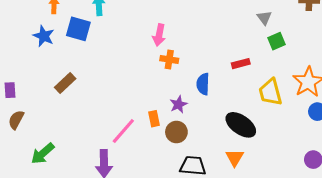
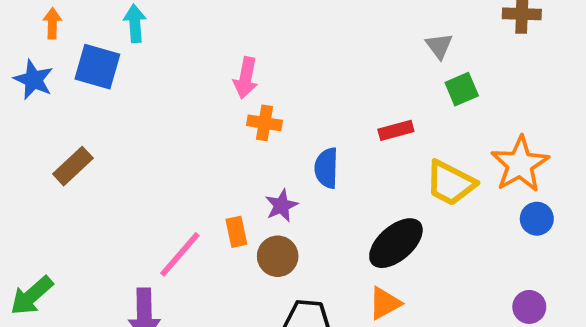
yellow trapezoid: (270, 92) -> (450, 183), turned -48
black ellipse: (241, 125) -> (396, 243), turned -76
orange triangle: (235, 158) -> (385, 303), turned 30

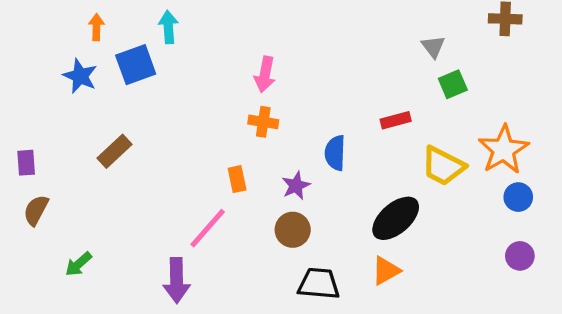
blue square: (97, 67) -> (136, 65), turned -36
orange cross: (264, 123) -> (263, 122), moved
orange rectangle: (236, 232) -> (237, 179), moved
green arrow: (32, 296) -> (78, 264), size x0.7
purple circle: (529, 307) -> (520, 256), moved

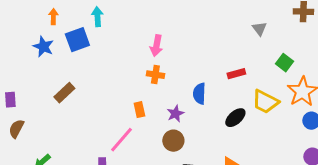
green square: (453, 84) -> (284, 63), moved, turned -30
black ellipse: (396, 218) -> (235, 118), moved, size x0.7

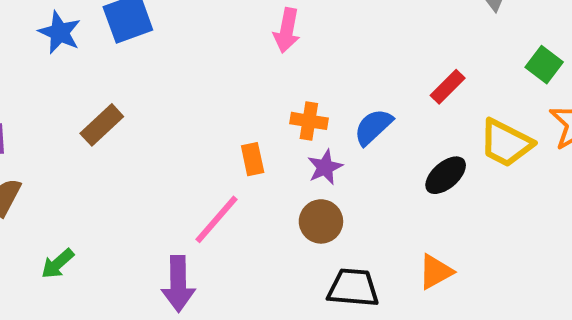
red rectangle: (236, 74) -> (448, 87), turned -30
orange cross: (155, 75) -> (309, 121), moved
blue semicircle: (199, 94) -> (373, 127), turned 45

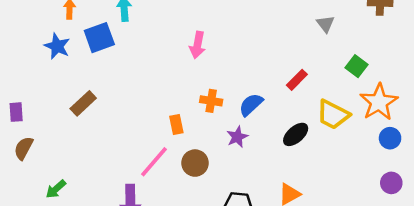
purple star: (325, 167) -> (237, 137), moved
brown circle: (321, 221) -> (195, 163), moved

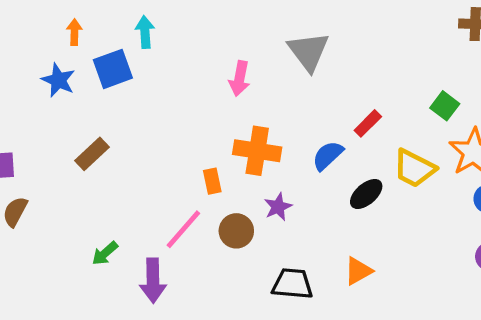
gray triangle: (325, 24) -> (308, 51), moved, size x1.8
orange cross: (211, 101) -> (257, 151), size x1.6
blue semicircle: (251, 105) -> (328, 156), moved
purple star: (237, 137) -> (278, 207), moved
green arrow: (56, 189) -> (105, 253), moved

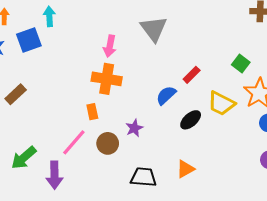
orange cross: (257, 151) -> (107, 79), moved
green arrow: (105, 253) -> (24, 158), size x1.5

